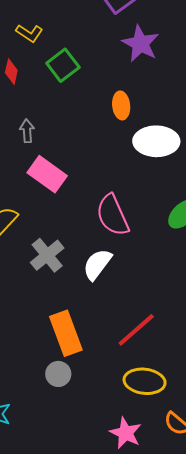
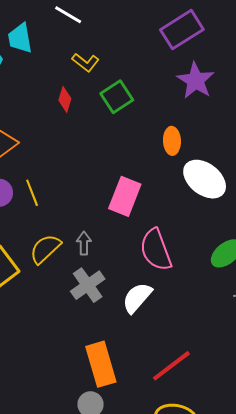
gray arrow: (27, 131) -> (84, 243), moved
white ellipse: (156, 141) -> (205, 179), turned 33
pink rectangle: (47, 174) -> (125, 196), moved, turned 72

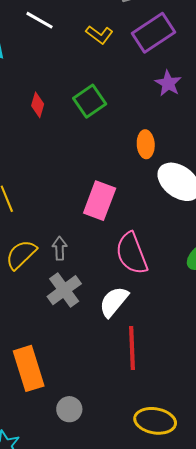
yellow L-shape: (85, 62) -> (99, 35), moved
purple star: (196, 80) -> (168, 83), size x0.7
orange rectangle: (101, 364) -> (29, 368), moved
red line: (171, 366) -> (132, 348), moved, turned -54

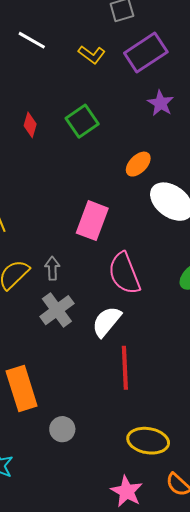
orange ellipse: (146, 144) -> (138, 164), turned 48

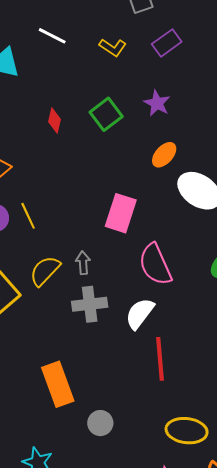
purple rectangle: (146, 53) -> (167, 43), size x0.7
purple star: (161, 103) -> (157, 103), moved
gray cross: (57, 310) -> (90, 304), turned 32

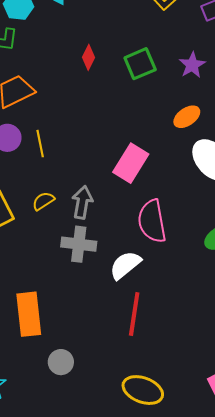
gray arrow: (83, 263) -> (82, 202), size x1.4
yellow semicircle: (45, 271) -> (43, 201), size x0.7

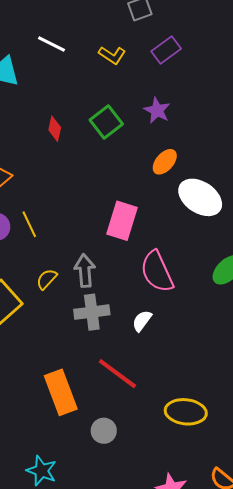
white semicircle: (125, 265) -> (142, 321), size x0.7
red line: (134, 314) -> (117, 374), moved, turned -48
yellow ellipse: (143, 390) -> (186, 412), moved

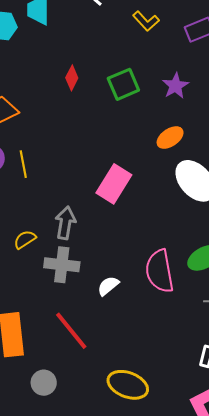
pink semicircle: (157, 272) -> (160, 271), moved
yellow semicircle: (47, 279) -> (25, 239), moved

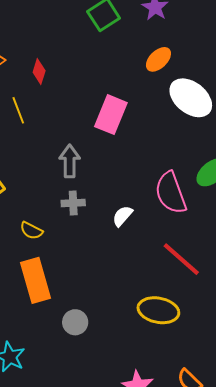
red diamond: (72, 78) -> (39, 71), moved
yellow semicircle: (25, 239) -> (31, 231), moved, turned -110
gray cross: (62, 265) -> (73, 203), size x0.7
red line: (71, 331) -> (181, 259), moved

